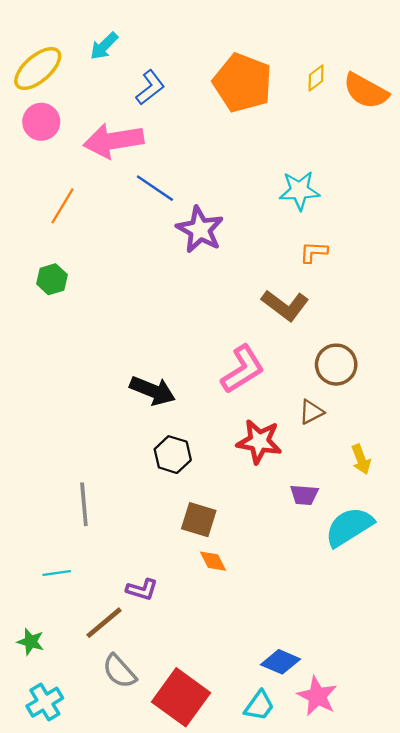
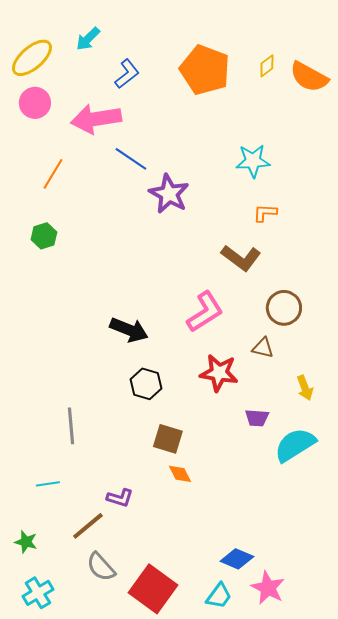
brown triangle: (311, 412) -> (263, 348), turned 40

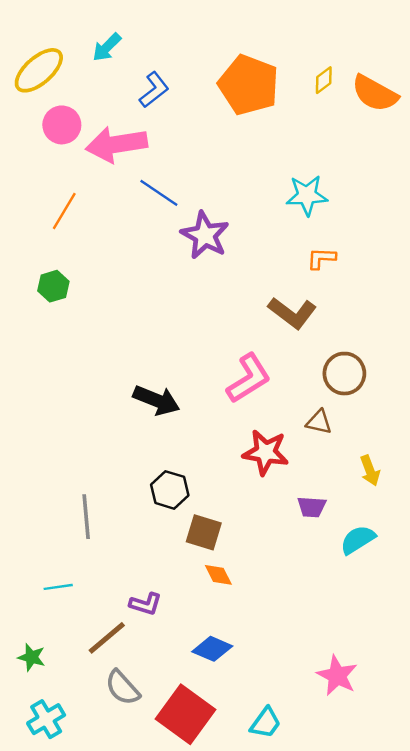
pink circle: (35, 103) -> (62, 125), moved
black hexagon: (146, 384) -> (170, 490), moved
cyan semicircle: (295, 445) -> (358, 540), size x0.7
blue diamond: (237, 559) -> (212, 649), moved
pink star: (268, 588) -> (337, 675), moved

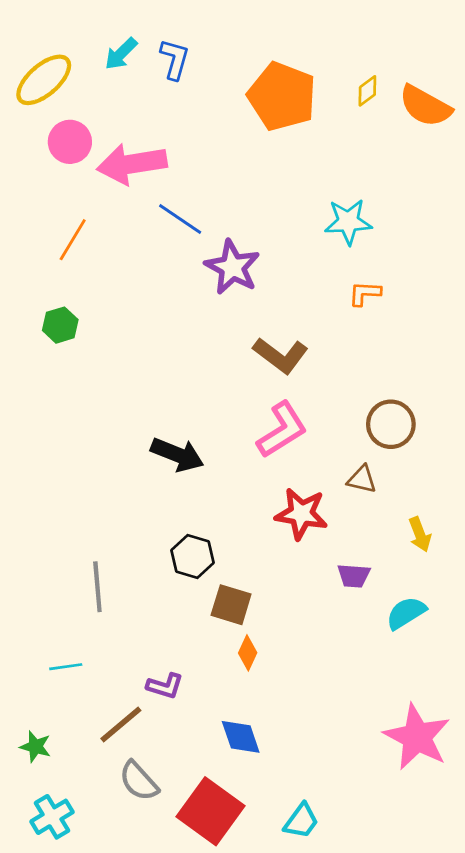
blue L-shape: (154, 90) -> (175, 59), moved, turned -36
brown L-shape: (292, 313) -> (281, 355), moved
orange diamond: (218, 575) -> (248, 653), turned 52
blue diamond: (212, 649) -> (241, 737), turned 48
pink star: (337, 675) -> (417, 737), moved, size x1.4

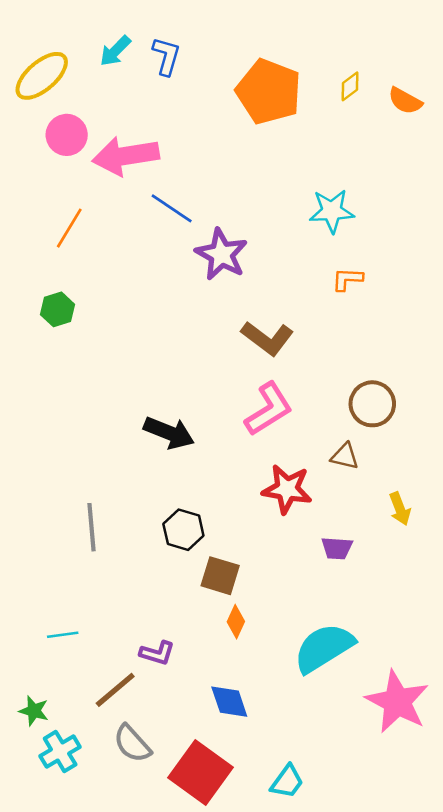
orange semicircle: (425, 106) -> (405, 101), size x0.7
gray line: (97, 587) -> (92, 527), moved
cyan semicircle: (406, 613) -> (324, 648), moved, size x1.6
cyan cross: (52, 817) -> (60, 752), moved

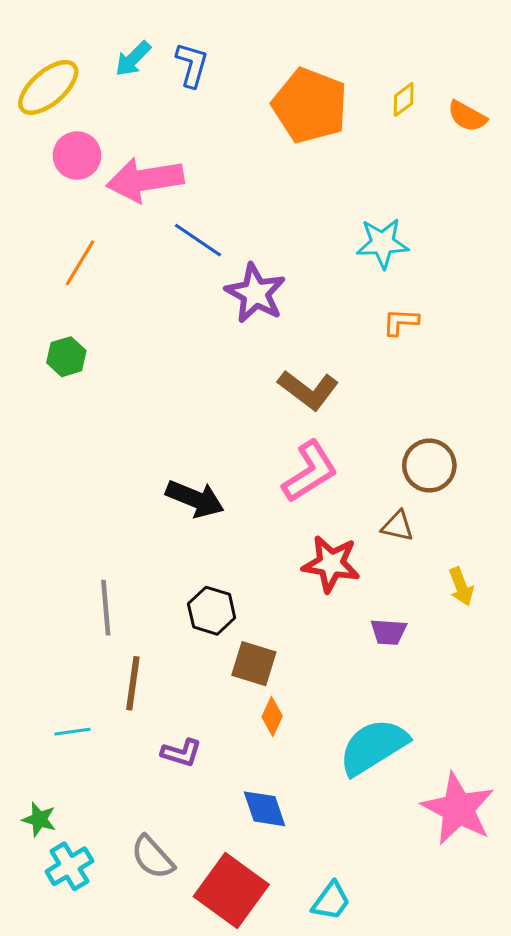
brown line: (115, 690) -> (133, 683), moved, turned -42

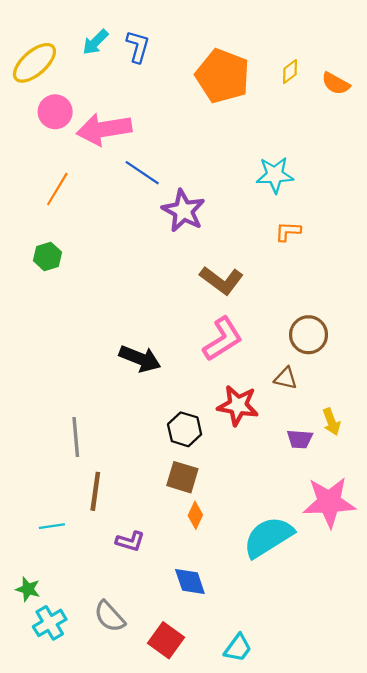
black hexagon: (212, 611) -> (185, 429), moved
purple trapezoid: (389, 632) -> (300, 439), moved
pink star: (458, 809) -> (329, 502), moved, turned -30
red square: (231, 890) -> (166, 640), size x0.7

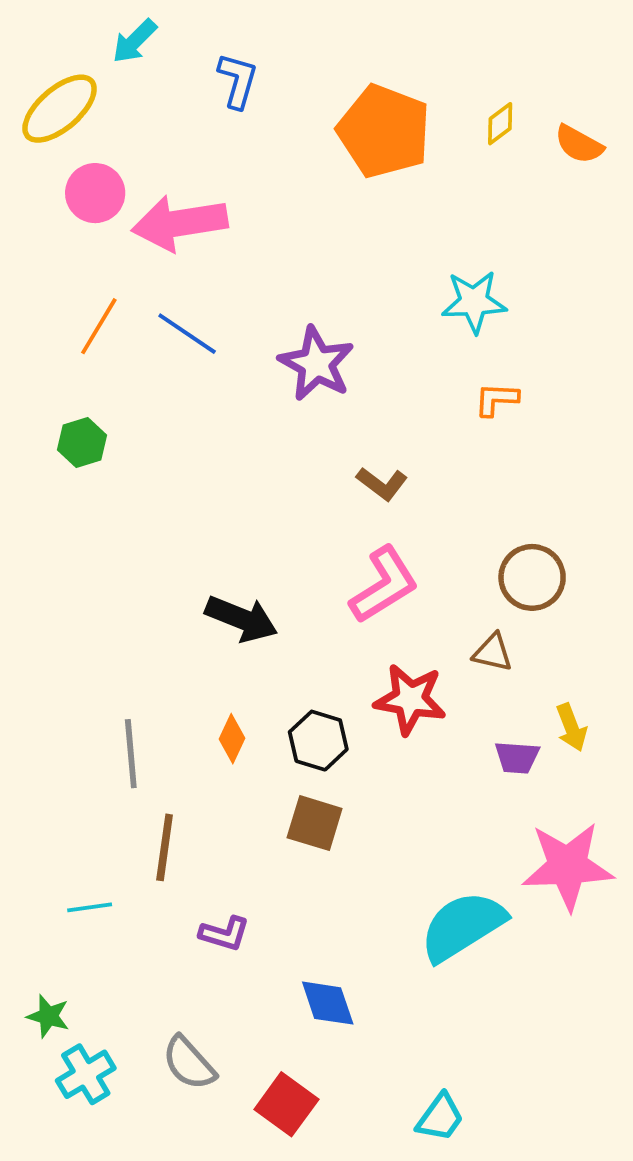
cyan arrow: (95, 42) -> (135, 41), moved
blue line: (142, 173) -> (187, 334), moved
brown L-shape: (222, 280) -> (382, 484), size x0.7
orange diamond: (195, 515) -> (232, 739), moved
cyan trapezoid: (238, 648) -> (440, 1117), moved

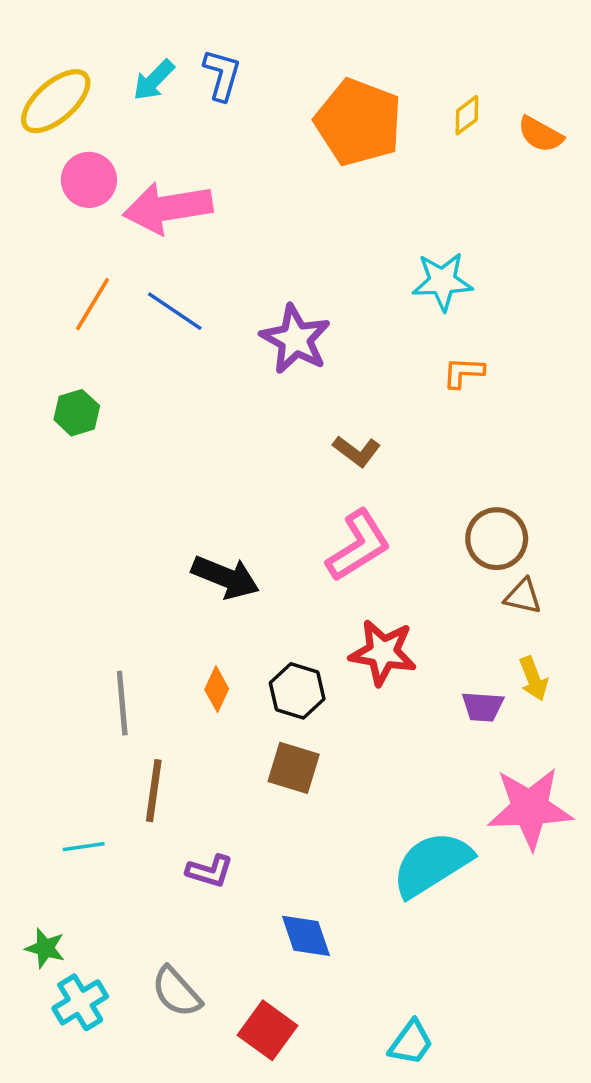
cyan arrow: (135, 41) -> (154, 80), moved
brown triangle: (493, 652) -> (523, 596), moved

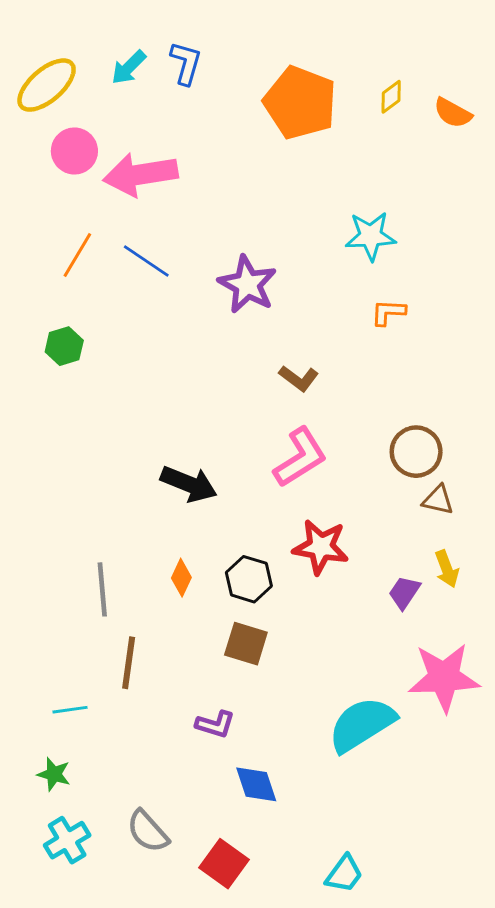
purple trapezoid: (483, 707) -> (404, 592), turned 120
purple L-shape: (210, 871) -> (215, 724), moved
green star: (45, 948) -> (54, 774), moved

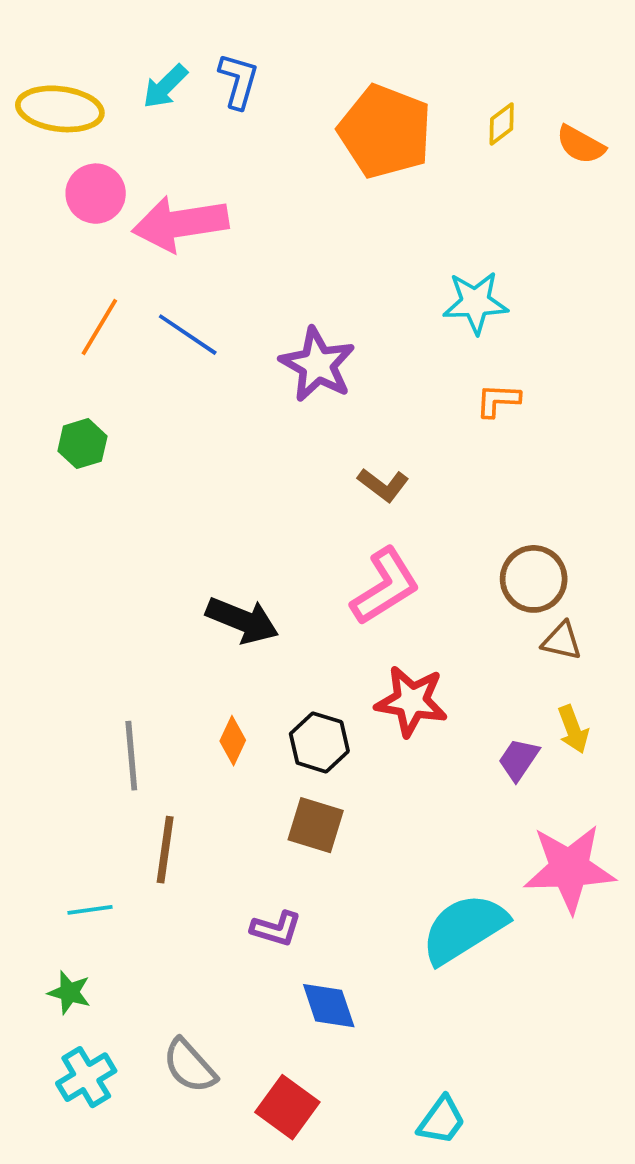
yellow ellipse: (47, 85) -> (60, 109), turned 48

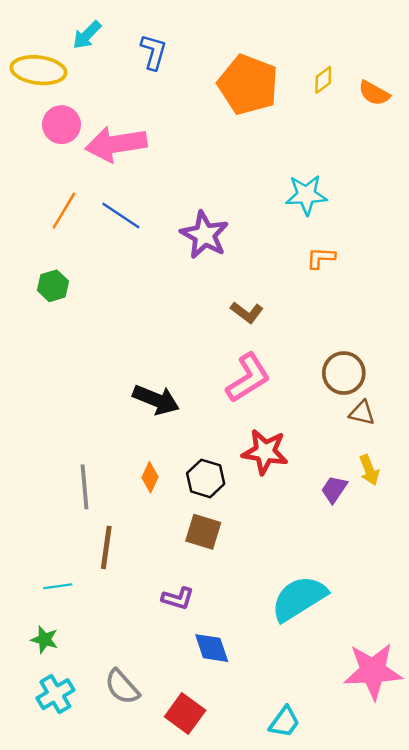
cyan arrow: (165, 86) -> (87, 35), moved
pink star: (569, 868) -> (373, 671), moved

